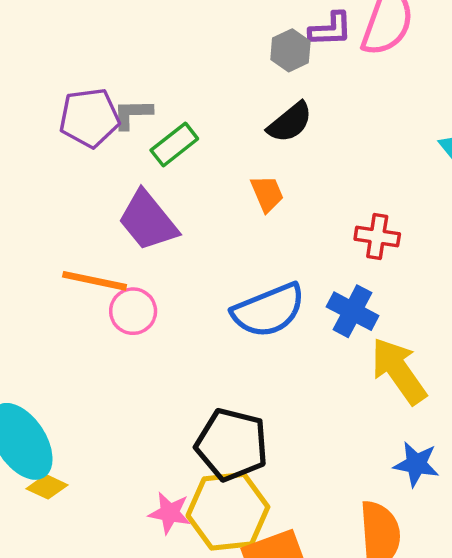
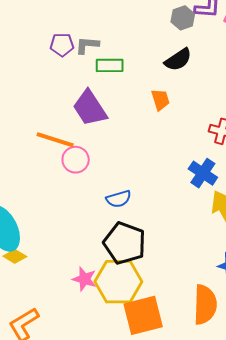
purple pentagon: (89, 118) -> (62, 45), size x0.7
green rectangle: (174, 144) -> (110, 65), turned 32
blue semicircle: (269, 310) -> (119, 199), moved, size x0.6

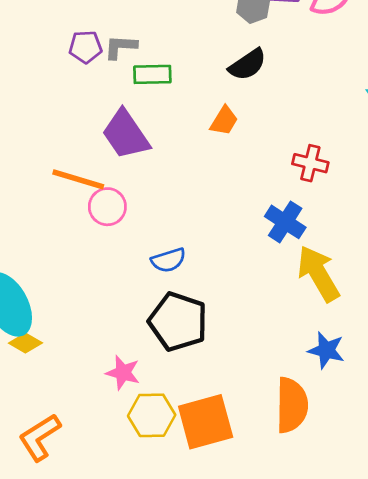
orange trapezoid: (160, 100) -> (224, 121), turned 50
yellow hexagon: (118, 282) -> (152, 415), moved, size x0.7

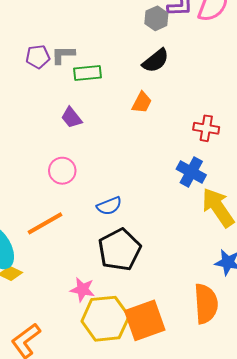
purple trapezoid: (126, 134) -> (72, 118), size x0.6
orange line: (78, 179) -> (45, 223), moved, turned -42
black pentagon: (178, 322) -> (119, 250), turned 30
yellow hexagon: (152, 415) -> (105, 319), size x1.4

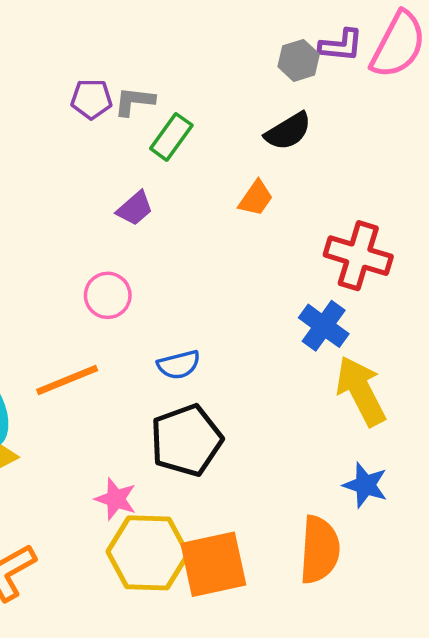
green rectangle: (88, 73) -> (171, 137), turned -56
purple trapezoid: (72, 118) -> (135, 208), turned -100
red cross: (206, 128) -> (358, 256), size x1.5

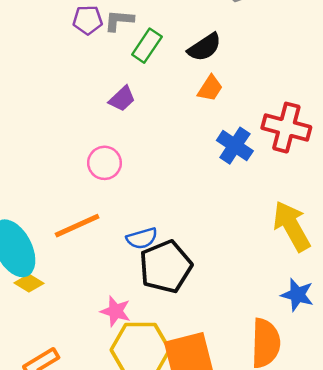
black semicircle: (288, 131) -> (204, 47), moved
blue cross: (324, 326) -> (235, 146), moved
blue semicircle: (179, 365) -> (142, 238), moved

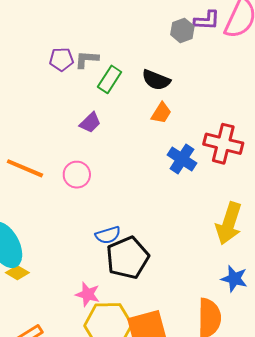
black semicircle: (204, 47) -> (156, 80), turned 56
orange line: (77, 226) -> (25, 168), moved, turned 48
yellow arrow: (292, 226) -> (229, 223), turned -132

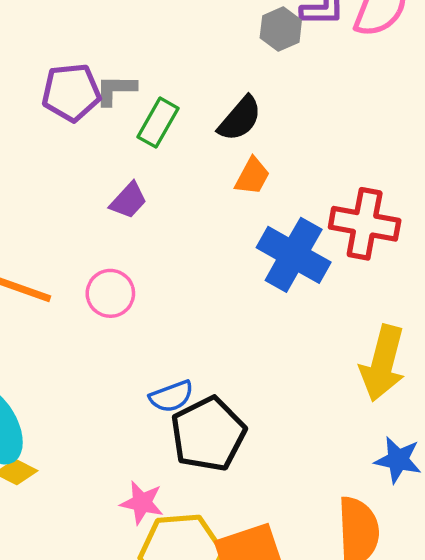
purple pentagon: (61, 59) -> (71, 92), size x1.4
black semicircle: (156, 80) -> (240, 119), turned -68
blue cross: (182, 159) -> (294, 255), size x1.4

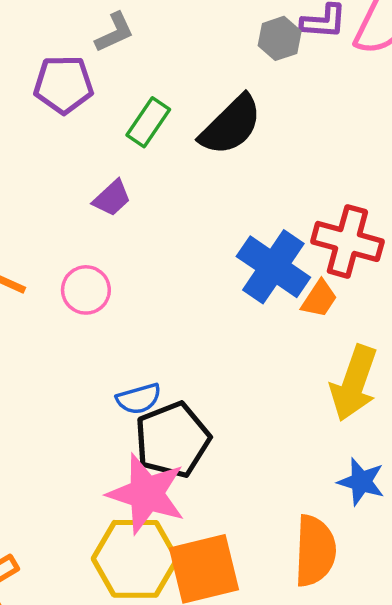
gray L-shape: (116, 90) -> (114, 32), moved, turned 150
black semicircle: (240, 119) -> (231, 125), size x1.4
orange trapezoid: (252, 176) -> (319, 299), moved
pink star: (142, 503) -> (146, 494), moved, size x1.8

